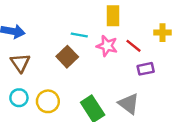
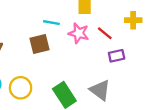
brown square: (67, 57) -> (40, 44), turned 30

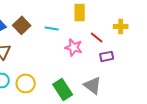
pink star: (79, 33) -> (74, 47), moved
brown square: (40, 44) -> (22, 25), moved, turned -30

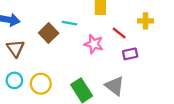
brown square: (22, 25) -> (49, 33), moved

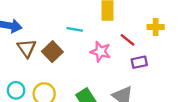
brown square: (49, 33) -> (52, 52), moved
brown triangle: (15, 48) -> (27, 48), moved

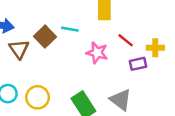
yellow cross: (156, 27) -> (155, 48), moved
brown square: (52, 52) -> (45, 37), moved

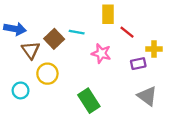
red line: (126, 40) -> (127, 32), moved
yellow circle: (38, 97) -> (47, 74), moved
gray triangle: (121, 100) -> (147, 96), moved

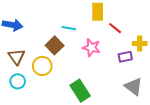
brown square: (54, 39) -> (55, 45), moved
brown triangle: (31, 50) -> (17, 57), moved

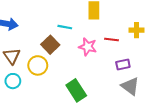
red line: (115, 28) -> (112, 39), moved, turned -32
yellow cross: (140, 43) -> (136, 30), moved
purple rectangle: (125, 57) -> (123, 64), moved

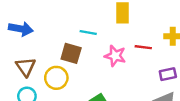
brown square: (50, 45) -> (71, 53), turned -30
purple rectangle: (123, 64) -> (168, 74), moved

